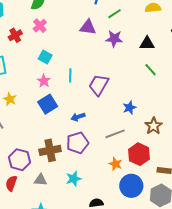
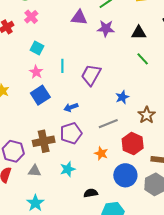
orange star: (115, 164) -> (101, 153), moved

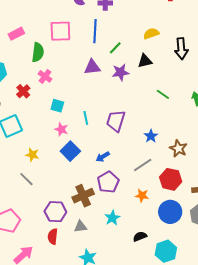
black triangle: (139, 33) -> (145, 61), moved

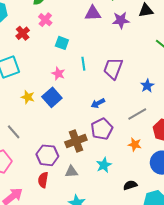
cyan square: (57, 106) -> (62, 43), moved
blue square: (70, 151) -> (52, 97), moved
gray line: (26, 179) -> (14, 132), moved

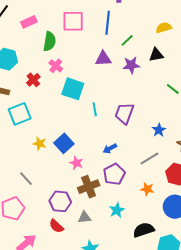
cyan square: (62, 43) -> (73, 89), size x1.6
pink star: (58, 74) -> (76, 163), moved
red semicircle: (43, 180) -> (56, 226), turned -56
black semicircle: (130, 185) -> (144, 230), size x1.5

